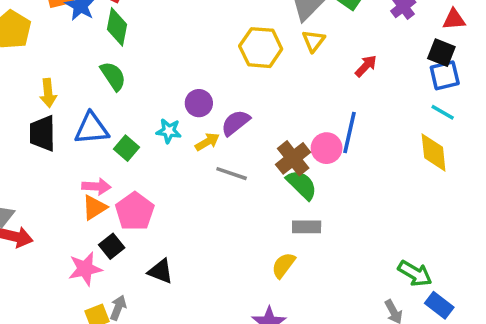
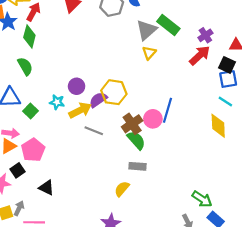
yellow hexagon: (261, 48) -> (114, 92), moved
red arrow: (366, 66) -> (200, 55), moved, size x1.5
yellow arrow: (207, 142) -> (80, 110), size x1.5

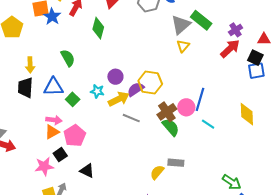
green diamond: (29, 36) -> (98, 28), moved
cyan line: (225, 102) -> (208, 124), moved
gray rectangle: (138, 166) -> (176, 163), moved

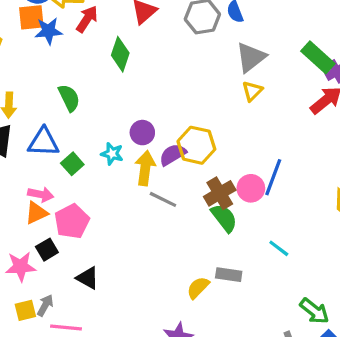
blue star: (52, 17) -> (49, 31), turned 30
green rectangle: (201, 20) -> (318, 57), moved
yellow arrow: (119, 99) -> (145, 168), turned -60
cyan line: (208, 124) -> (279, 248), moved

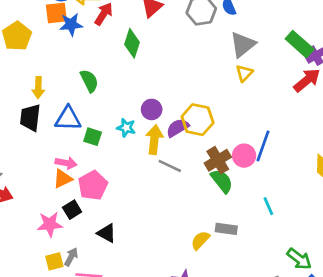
green square: (72, 164) -> (93, 137), turned -30
cyan line: (279, 248) -> (268, 206), turned 30

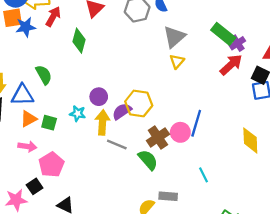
blue triangle: (68, 119) -> (22, 95), moved
orange triangle: (63, 179) -> (29, 119), moved
green semicircle: (222, 181) -> (148, 160), moved

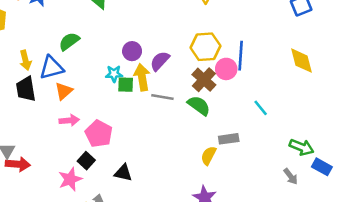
green semicircle: (44, 75) -> (69, 41), turned -84
yellow hexagon: (139, 103) -> (205, 47), moved
green square: (49, 123) -> (126, 85), moved

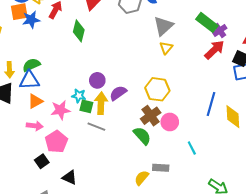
green semicircle: (69, 41) -> (31, 65), moved
blue line: (241, 56) -> (211, 104), moved
pink circle: (226, 69) -> (170, 122), moved
gray line: (162, 97) -> (96, 127), moved
pink star: (70, 179) -> (60, 110), moved

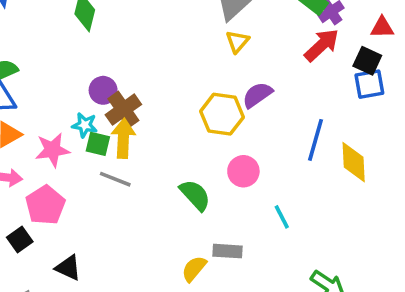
purple circle: (97, 80) -> (103, 90), moved
purple semicircle: (118, 93) -> (257, 95), moved
brown cross: (151, 116) -> (123, 110), moved

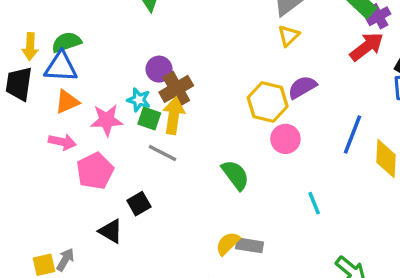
pink circle: (243, 171) -> (285, 139), moved
black square: (20, 239) -> (139, 204), moved
gray rectangle: (227, 251) -> (250, 245), moved

